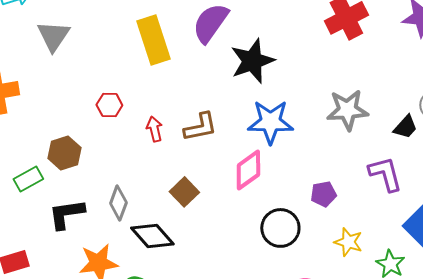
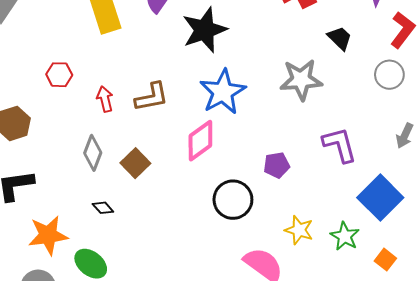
blue star: (270, 122) -> (223, 92), turned -30
black trapezoid: (405, 127) -> (340, 38), moved, turned -88
gray diamond: (118, 203) -> (93, 153), moved
black diamond: (152, 236) -> (103, 208), size x0.5
yellow star: (348, 242) -> (299, 230), moved

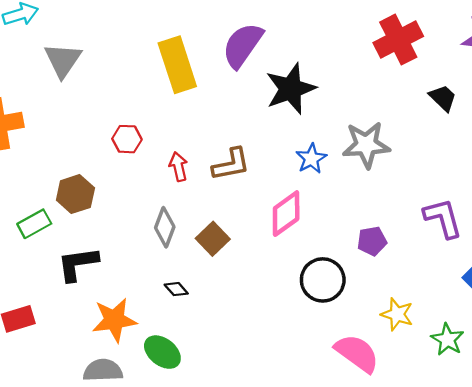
gray star: (301, 80) -> (366, 145), moved
blue star: (223, 92) -> (311, 159), size x0.6
green star: (345, 236) -> (447, 339), moved

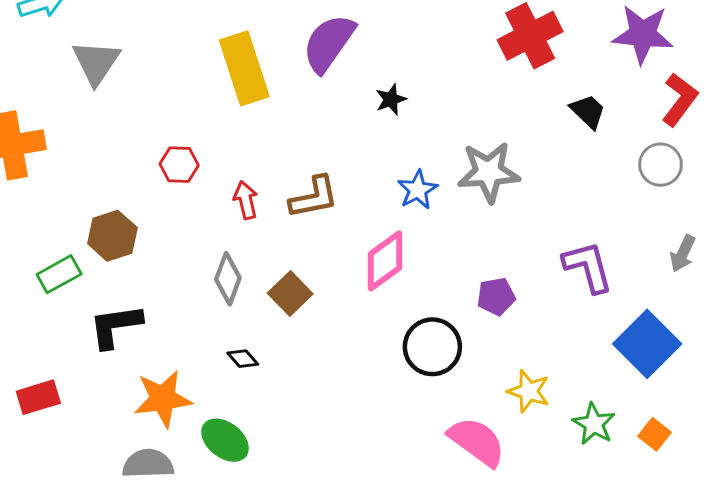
black star: (291, 89) -> (391, 99), size x0.5

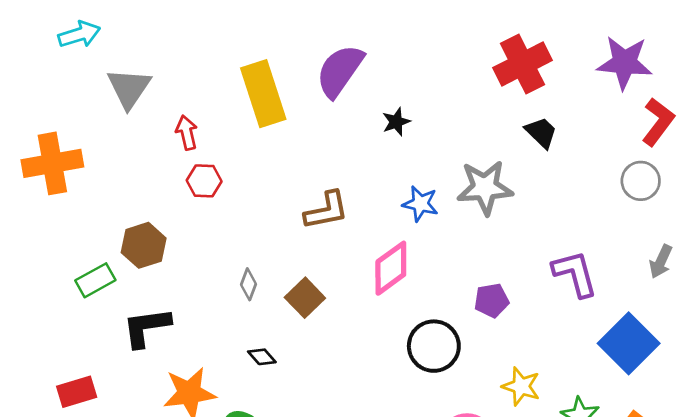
black trapezoid: (588, 111) -> (541, 133), moved
blue star: (418, 190) -> (420, 204), turned -30
red arrow: (246, 200) -> (187, 133), moved
gray diamond: (228, 279) -> (248, 284), size x0.7

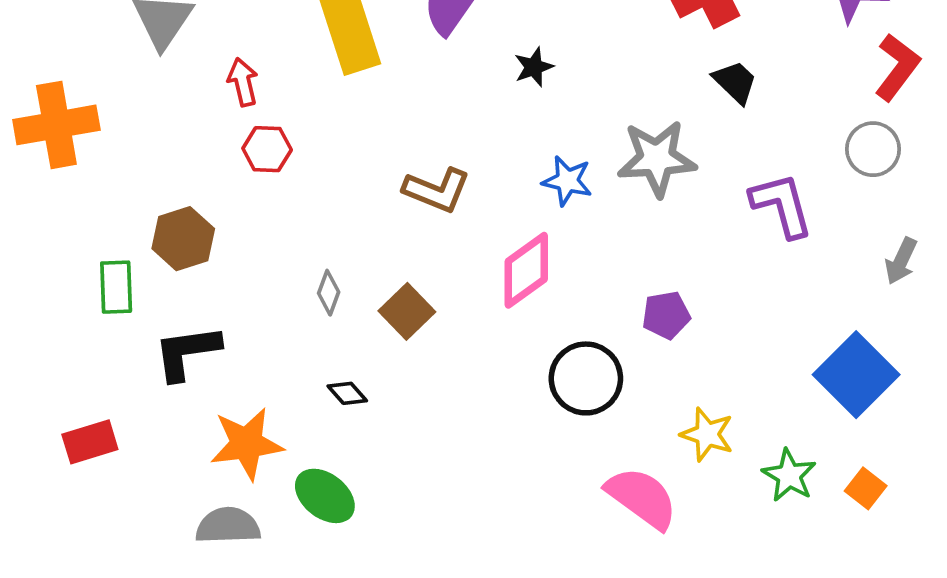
brown L-shape: (326, 210) -> (437, 190), turned 33
purple L-shape: (575, 274) -> (782, 205), moved
green rectangle: (95, 280) -> (116, 287), turned -63

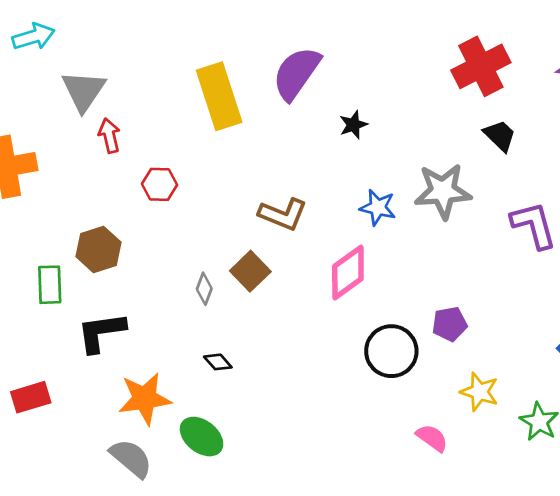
red arrow: (243, 82) -> (109, 136), moved
brown square: (407, 311) -> (250, 271), moved
purple pentagon: (666, 315) -> (450, 324), moved
pink semicircle: (642, 498) -> (432, 438), size x0.6
gray semicircle: (228, 526) -> (131, 458), turned 42

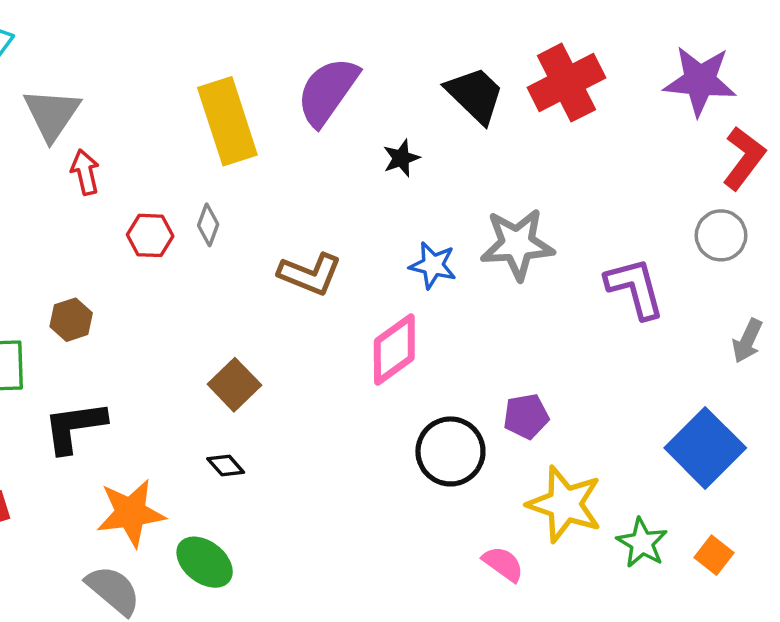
black trapezoid: (500, 136) -> (475, 95), moved, size x1.4
brown hexagon: (99, 249) -> (71, 320), size x0.7
brown square: (250, 271) -> (234, 385), moved
gray diamond: (204, 289) -> (208, 225), moved
yellow star: (479, 392) -> (565, 504), size x1.5

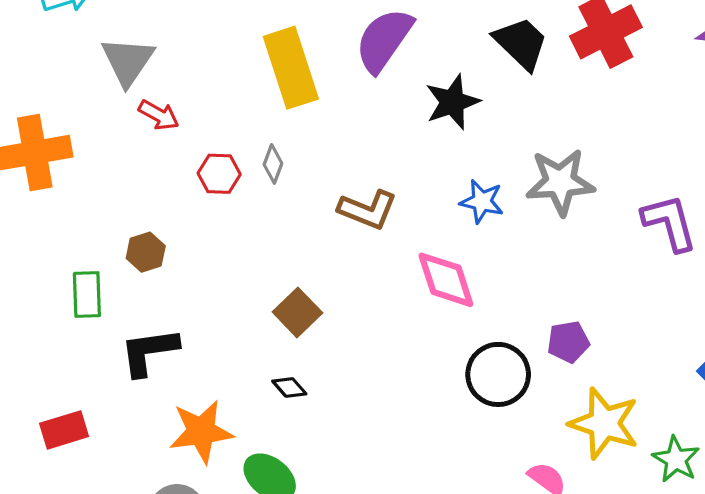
black star: (401, 158) -> (452, 102), size x1.6
red arrow: (85, 172) -> (159, 115), turned 132
pink diamond: (394, 350) -> (446, 280), turned -72

